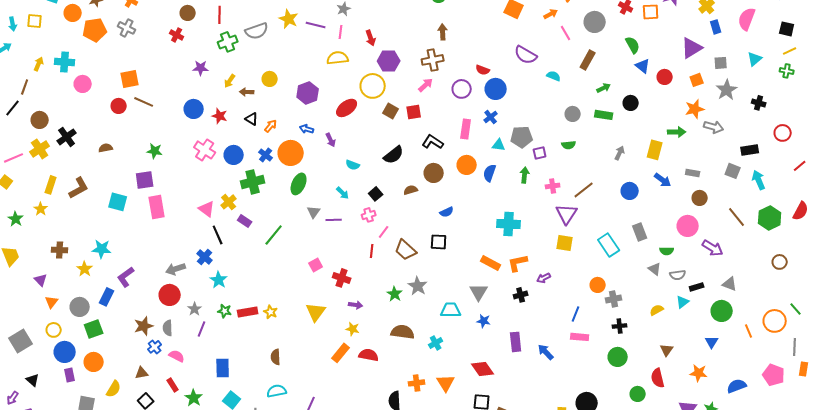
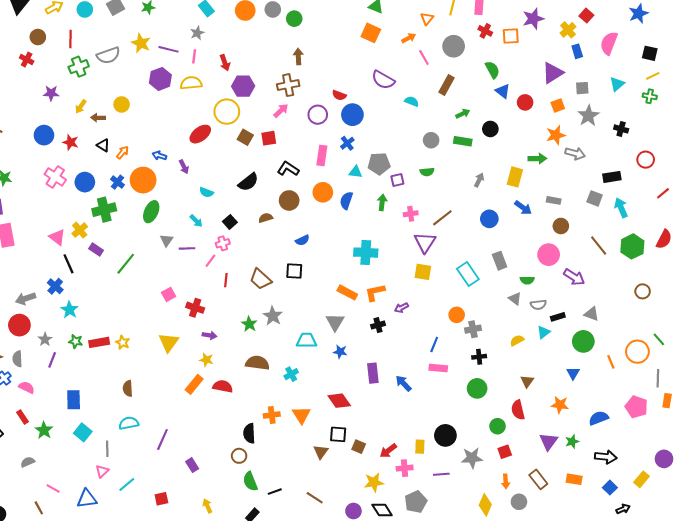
purple hexagon: (308, 93) -> (160, 79), moved
pink line: (384, 232) -> (210, 261), moved

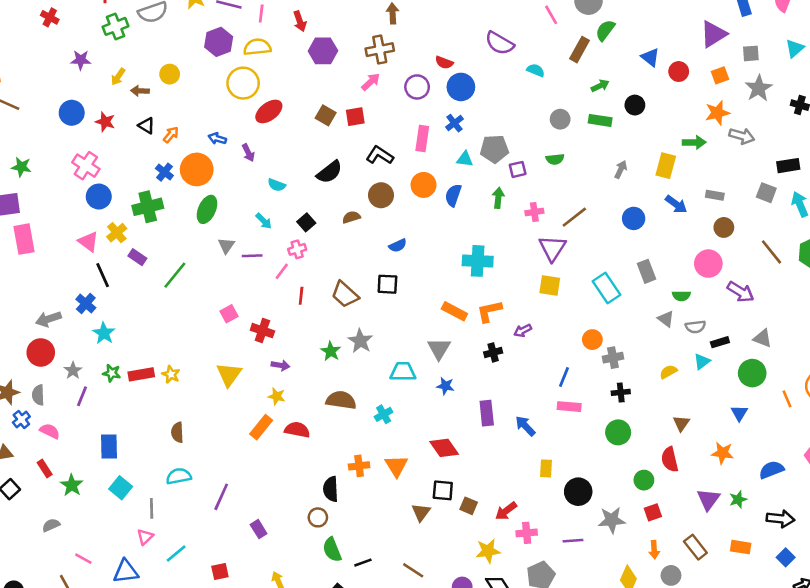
green semicircle: (492, 70) -> (605, 30), moved, turned -114
yellow circle: (227, 112) -> (243, 83), moved
blue circle: (85, 182) -> (99, 197), moved
yellow rectangle: (420, 447) -> (546, 468), moved

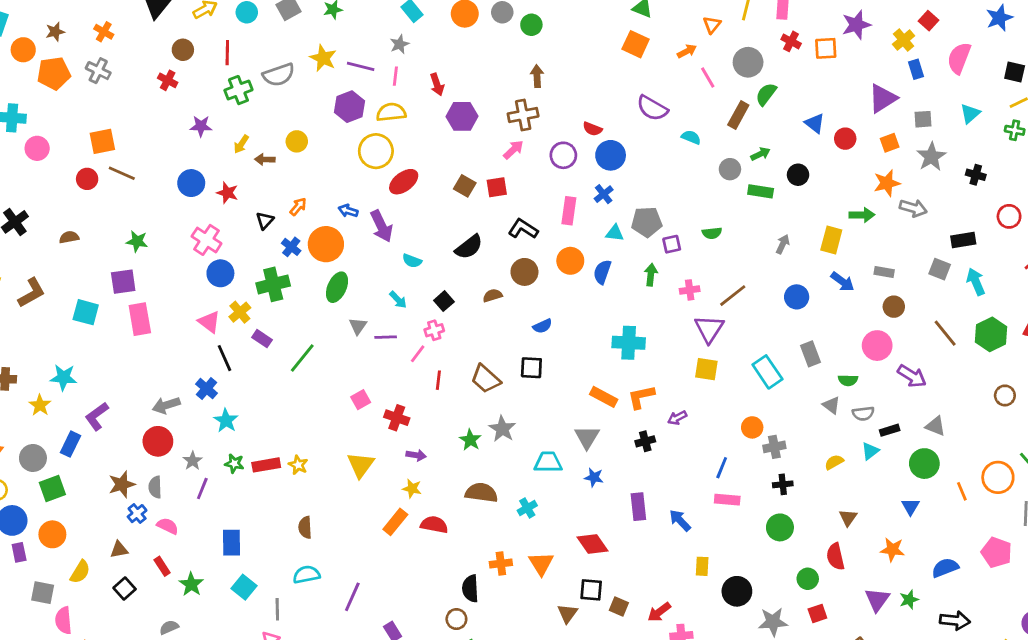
gray circle: (560, 119) -> (730, 169), moved
black triangle: (146, 126) -> (265, 221), moved, turned 42
purple arrow: (248, 153) -> (381, 226), size x1.6

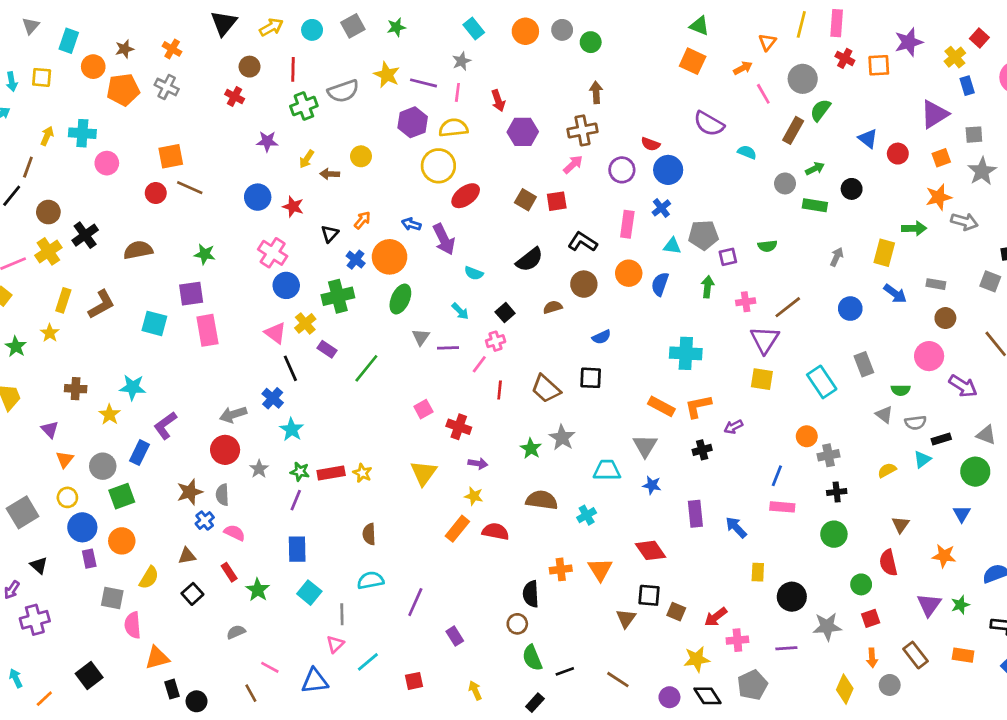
brown semicircle: (69, 237) -> (138, 250), size x1.5
purple line: (202, 489) -> (296, 500), moved

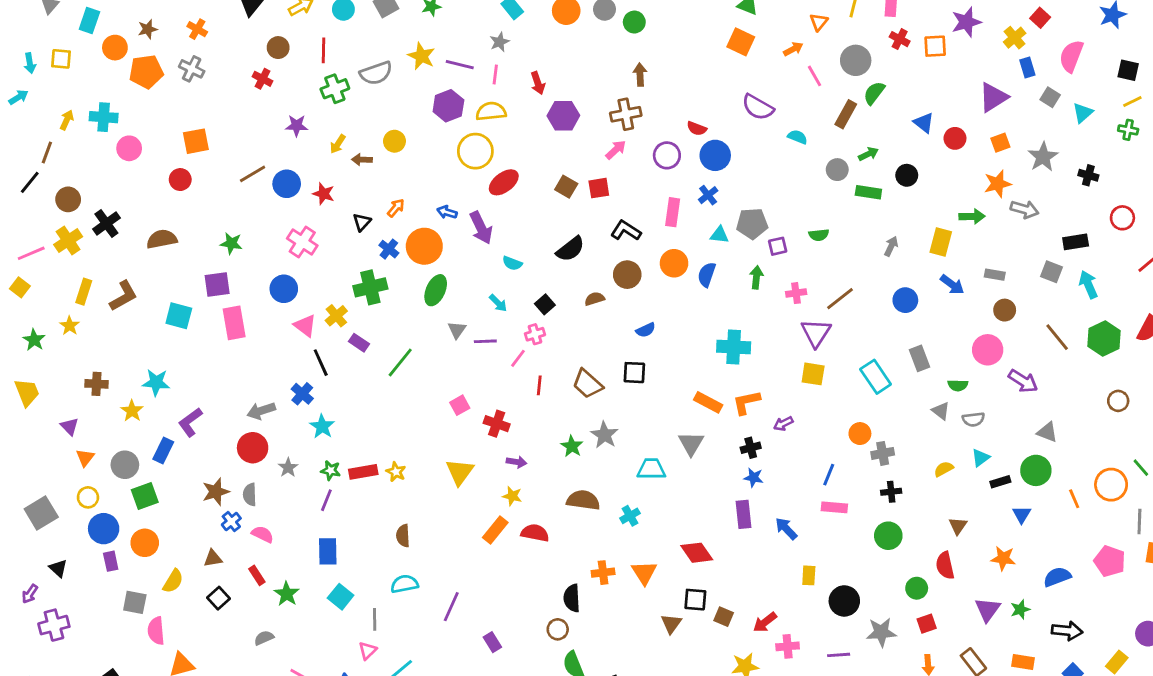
gray square: (974, 135) -> (1050, 97), moved, turned 36
brown line: (190, 188) -> (253, 174), moved, turned -55
blue circle: (286, 285) -> (284, 289), moved
black rectangle: (941, 439) -> (1000, 482), moved
blue star: (652, 485) -> (753, 478), moved

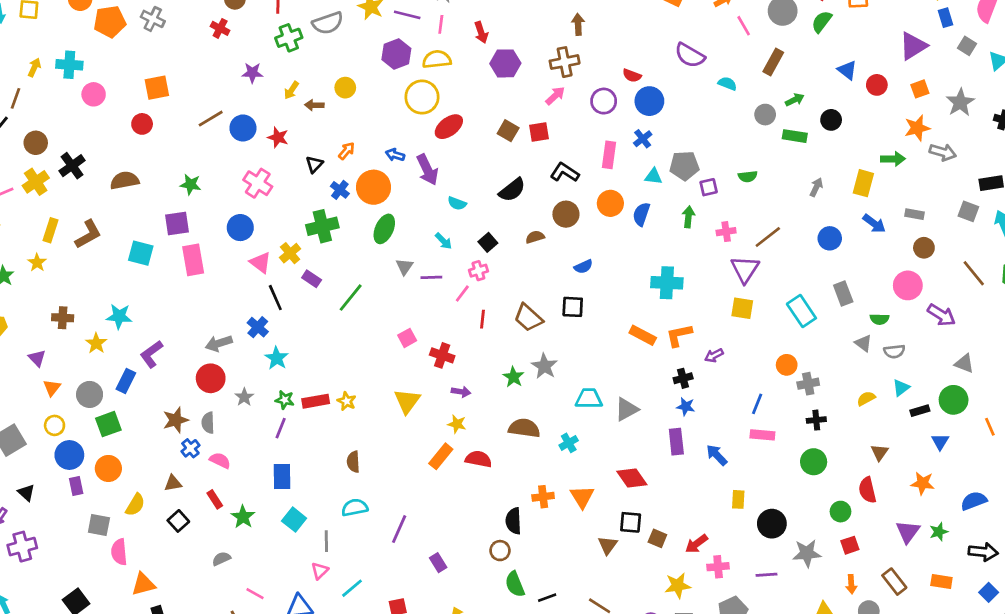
green semicircle: (874, 93) -> (822, 22), moved
gray triangle: (691, 443) -> (627, 409), moved, turned 30

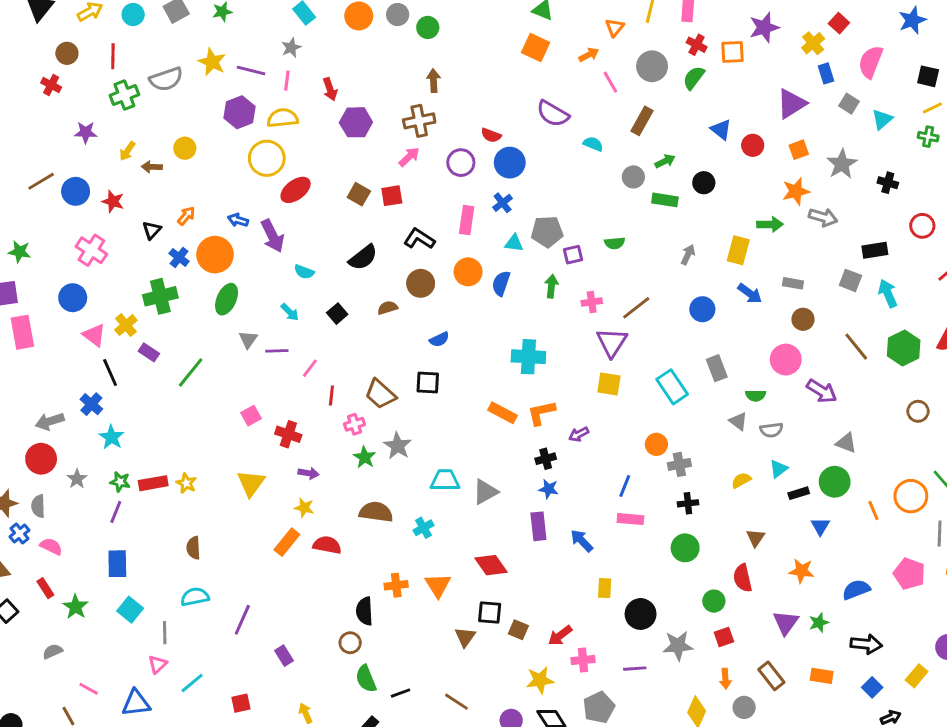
pink cross: (478, 271) -> (354, 424), moved

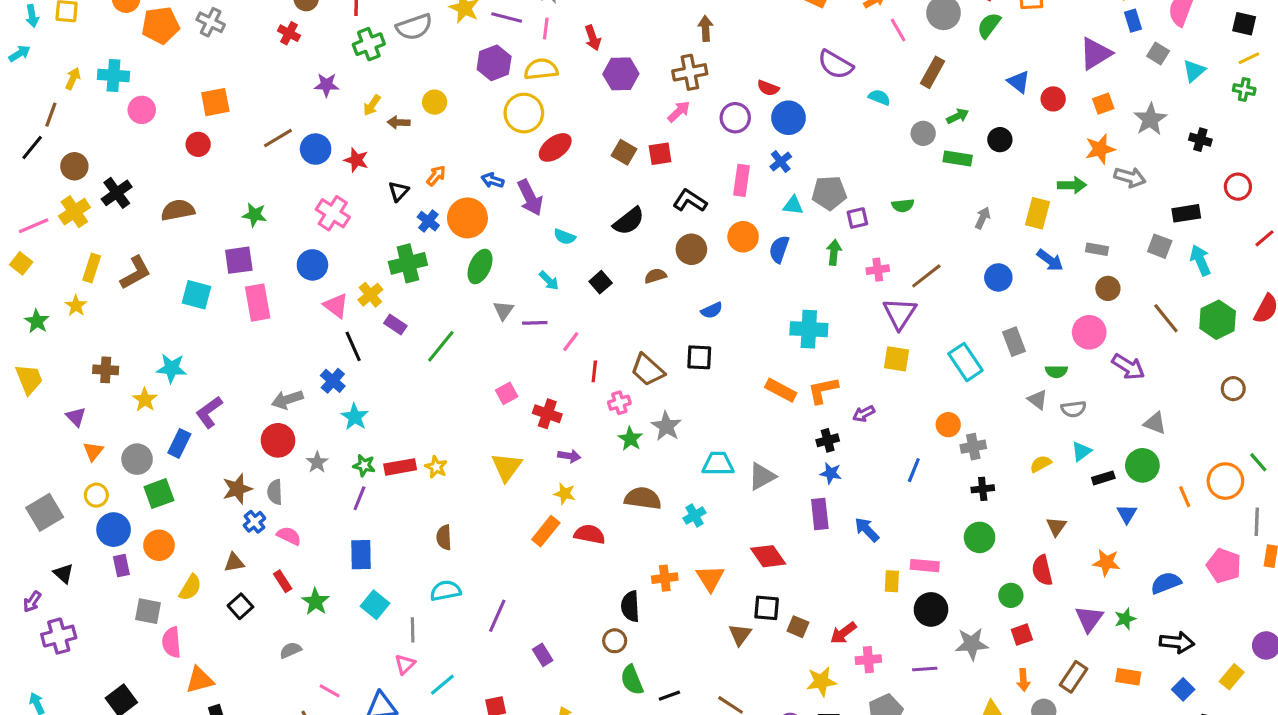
pink rectangle: (630, 519) -> (925, 566), moved
brown rectangle: (771, 676) -> (1074, 677), turned 72

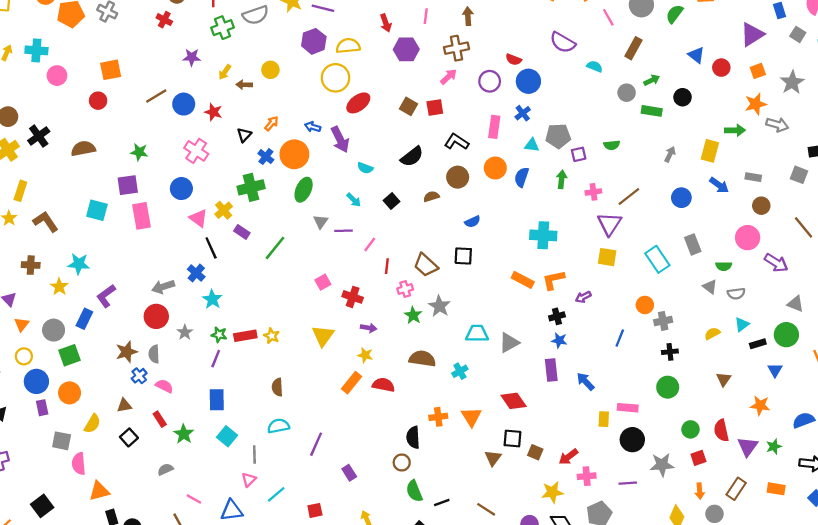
pink line: (546, 28) -> (426, 16), moved
brown L-shape: (135, 273) -> (46, 222), moved, turned -95
red semicircle: (1042, 570) -> (721, 431), moved

